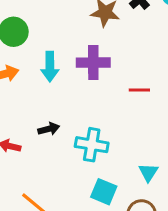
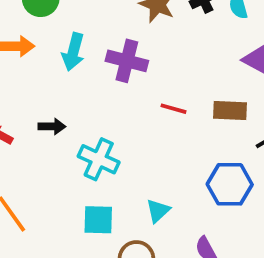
cyan square: (104, 192) -> (98, 220), turned -36

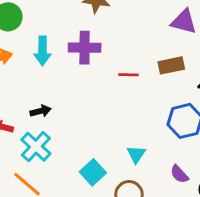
cyan cross: (99, 159) -> (36, 147), moved, turned 32
cyan square: (98, 220) -> (93, 172), turned -30

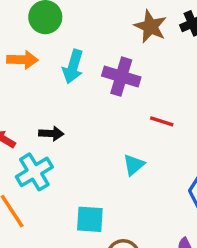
cyan triangle: (136, 154) -> (134, 165), moved
cyan square: (93, 172) -> (90, 219), turned 30

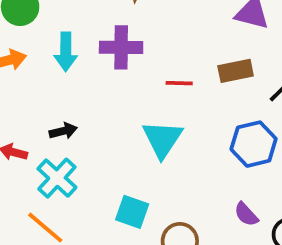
cyan triangle: (134, 165) -> (162, 139), size x1.6
cyan square: (90, 219) -> (132, 212), turned 32

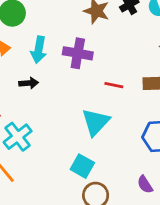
black arrow: (63, 131) -> (29, 83), moved
cyan square: (132, 212) -> (82, 166), moved

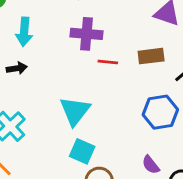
purple cross: (78, 53) -> (87, 34), moved
cyan triangle: (96, 122) -> (75, 111), moved

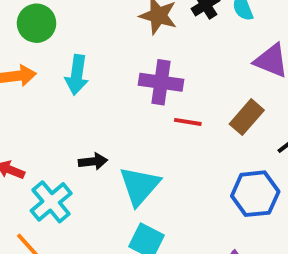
brown rectangle: (151, 56) -> (247, 117), turned -45
black arrow: (17, 68) -> (93, 161), moved

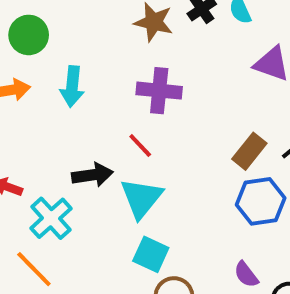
brown rectangle: (247, 117) -> (249, 151), moved
red line: (188, 122) -> (140, 146), moved, turned 40
black arrow: (93, 161) -> (92, 175), size x1.4

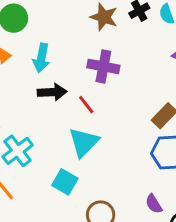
black arrow: (92, 175) -> (52, 92), moved
cyan square: (151, 254) -> (65, 182), moved

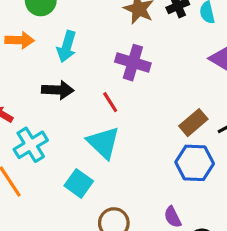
black arrow: (52, 92) -> (58, 90), moved
cyan triangle: (84, 142) -> (103, 143), turned -36

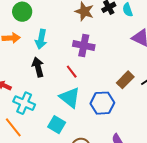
black arrow: (58, 90) -> (38, 67), turned -102
cyan cross: (31, 145) -> (24, 103), turned -30
blue hexagon: (195, 163) -> (102, 103), moved

